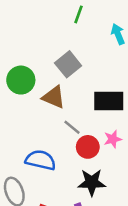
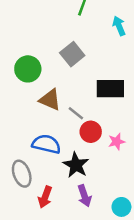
brown triangle: (54, 97) -> (50, 100), moved
pink star: (113, 139) -> (117, 142), moved
black star: (92, 182) -> (76, 165), moved, turned 30

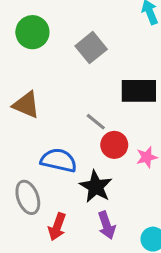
green circle: (28, 69) -> (32, 32), moved
brown triangle: (50, 100) -> (26, 105), moved

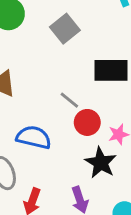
black star: (96, 187) -> (101, 163), moved

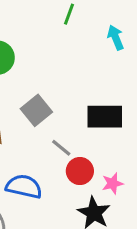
gray square: (65, 29) -> (36, 110), moved

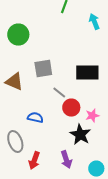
gray square: (36, 110) -> (43, 68), turned 30
blue semicircle: (24, 187) -> (35, 118), size x0.7

